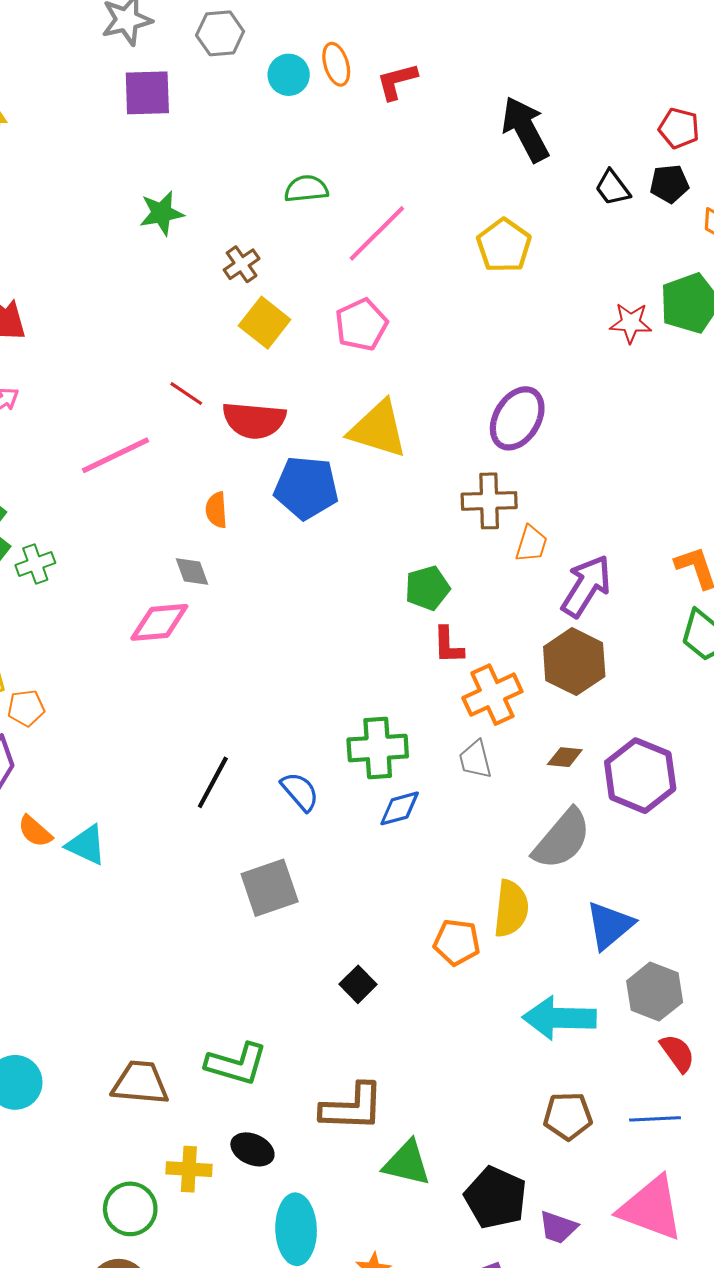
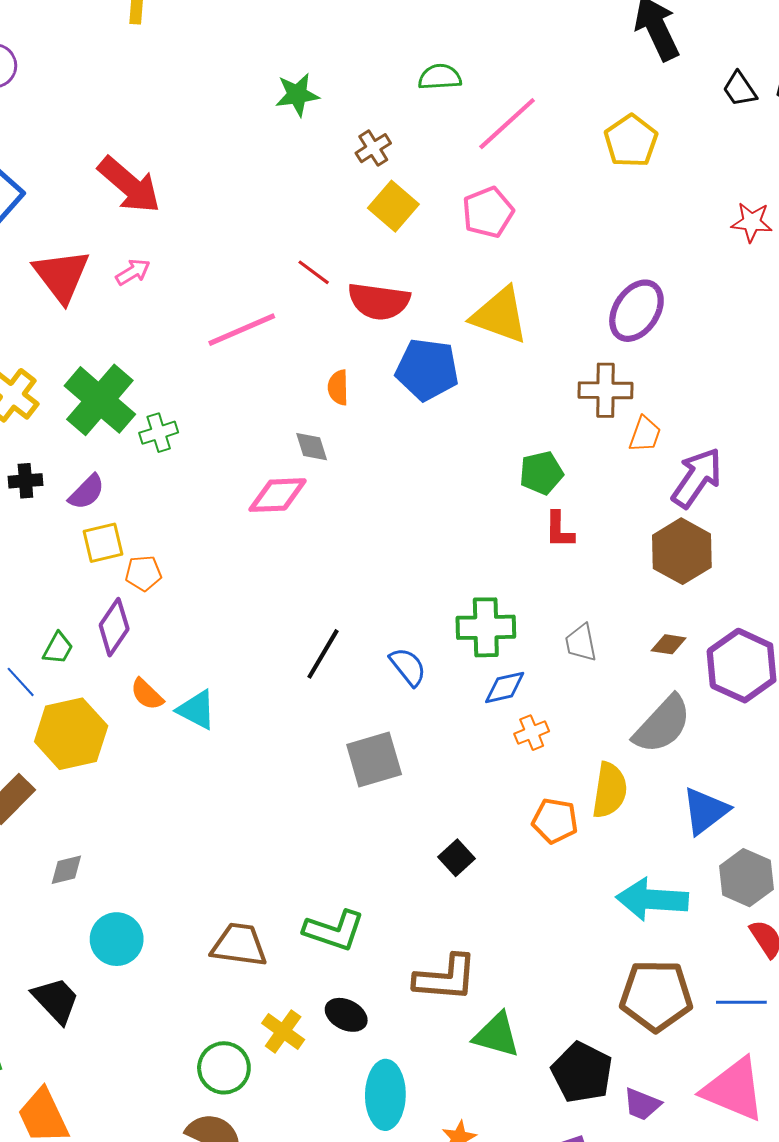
orange cross: (492, 695) -> (532, 733), moved, size x0.6
brown pentagon: (568, 1116) -> (656, 996), size x1.5
yellow cross: (189, 1169) -> (283, 1031), turned 30

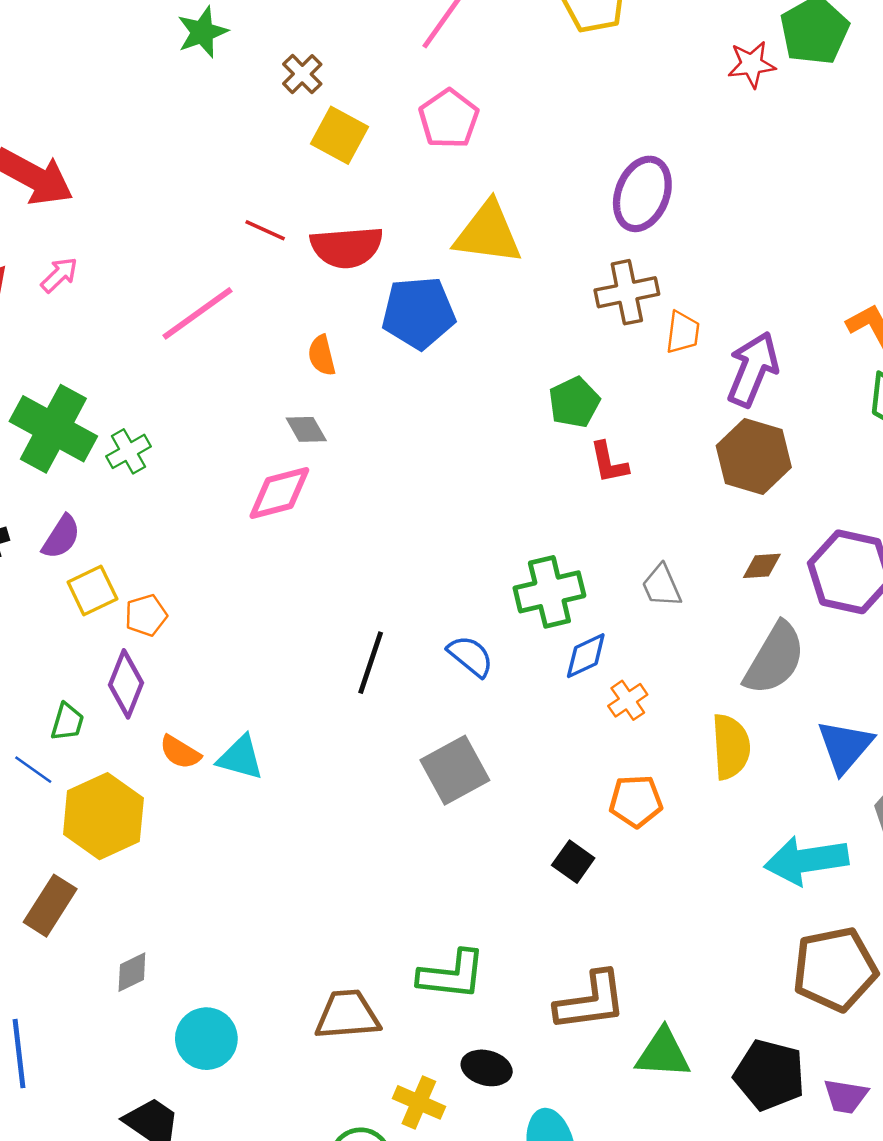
orange pentagon: (555, 821) -> (636, 801), moved

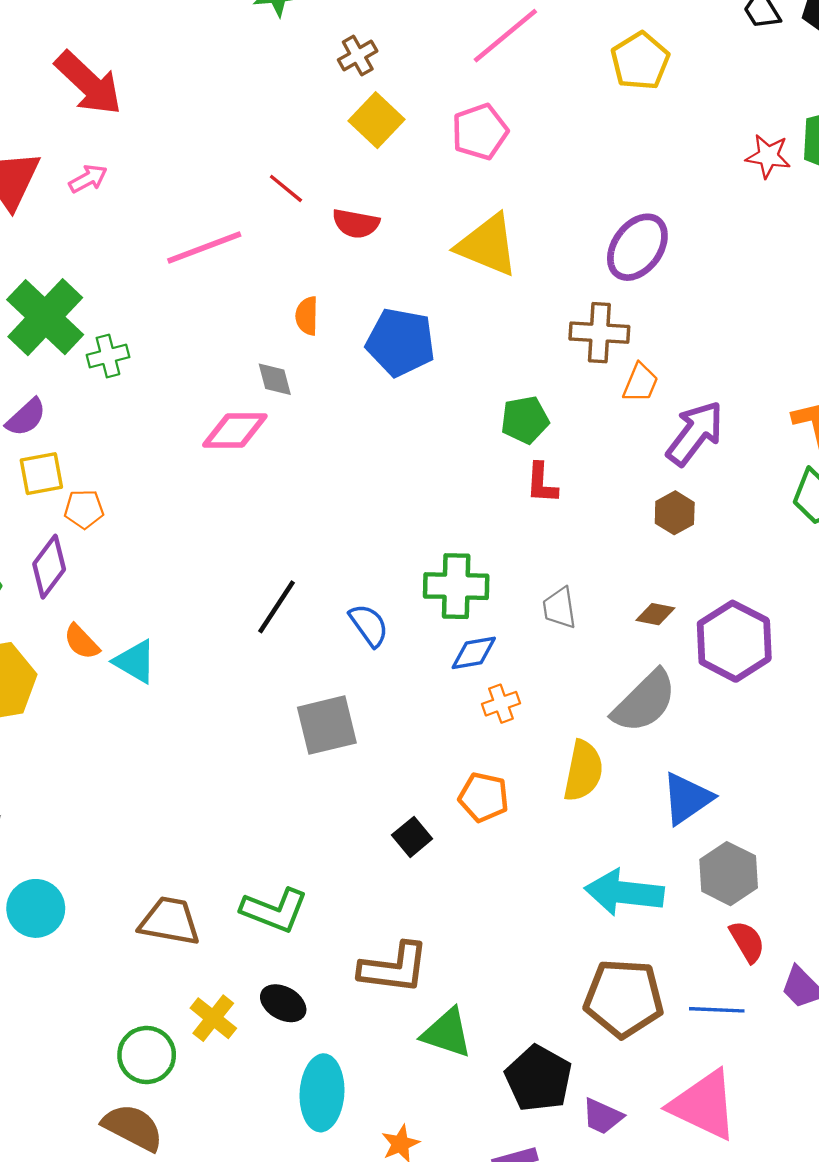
red semicircle: (347, 247) -> (356, 224), size x0.7
blue pentagon: (419, 313) -> (401, 342), moved
brown hexagon: (754, 456) -> (675, 513), size x0.6

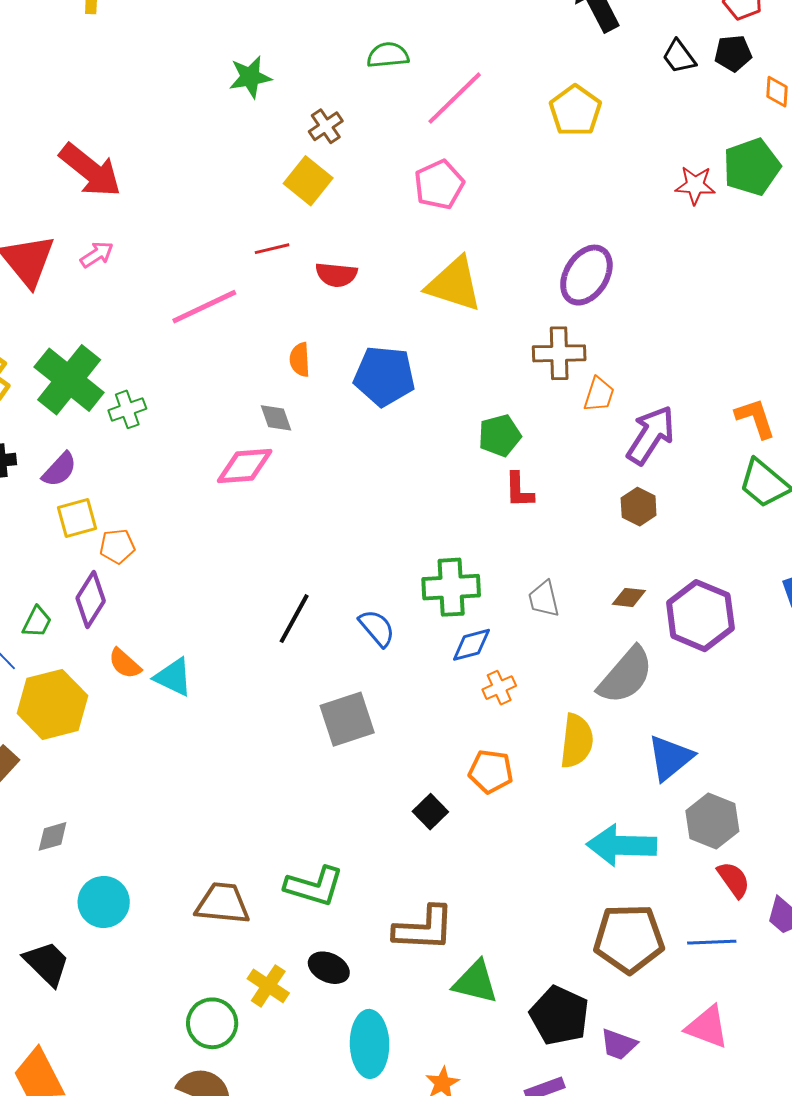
yellow square: (377, 120) -> (308, 181), moved
red line: (286, 188) -> (272, 249), turned -48
pink triangle: (704, 1105) -> (707, 1027), size x0.7

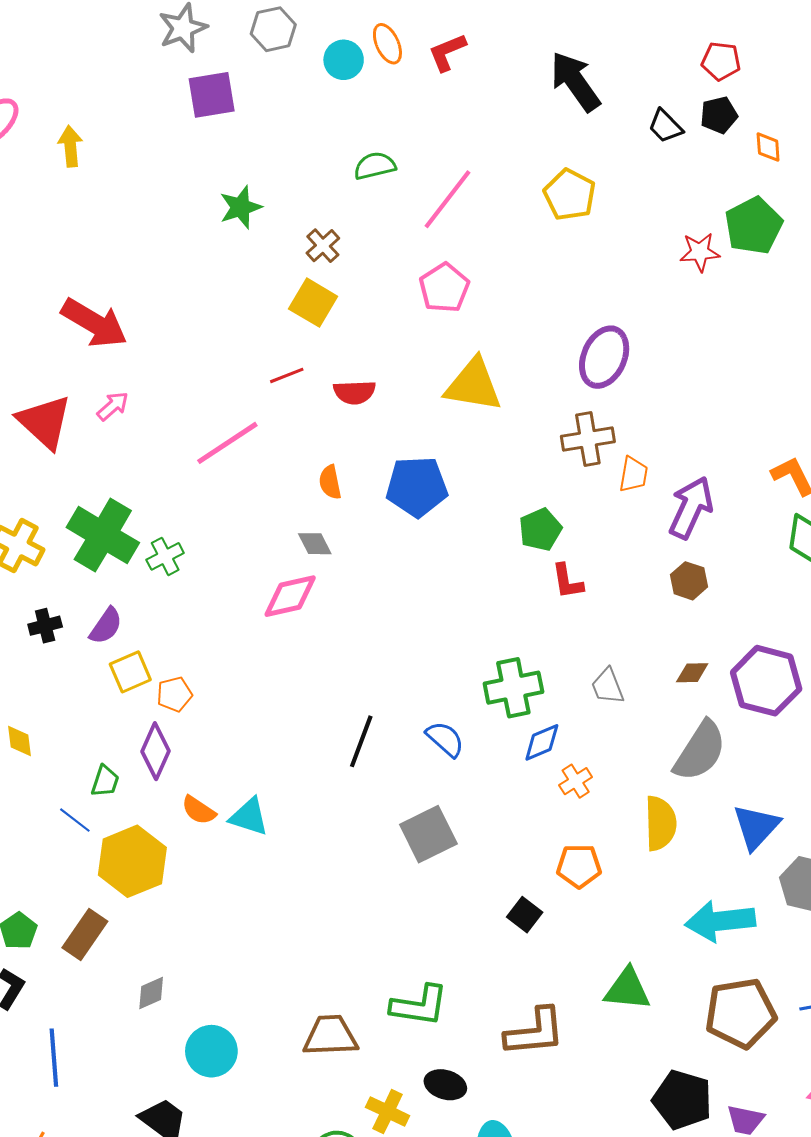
green triangle: (475, 982) -> (627, 989), moved

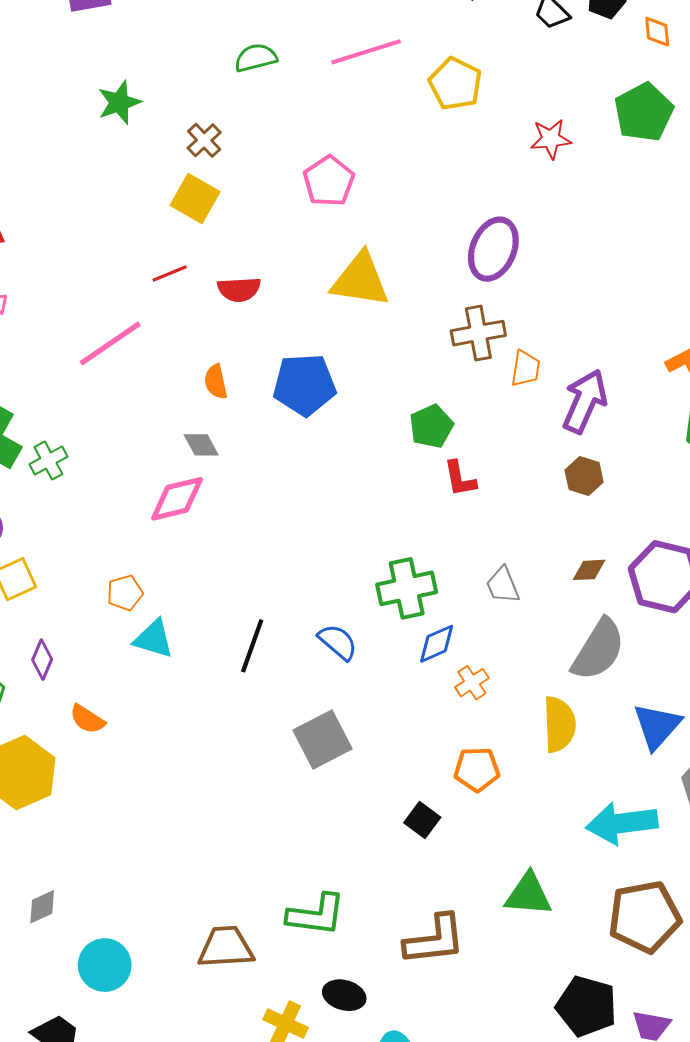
pink line: (447, 199) -> (366, 52), moved, turned 36
red star: (700, 252) -> (551, 139), moved
orange pentagon: (174, 694) -> (125, 593), moved
purple diamond: (155, 751) -> (42, 660), size x0.7
cyan triangle: (249, 817) -> (154, 639), moved

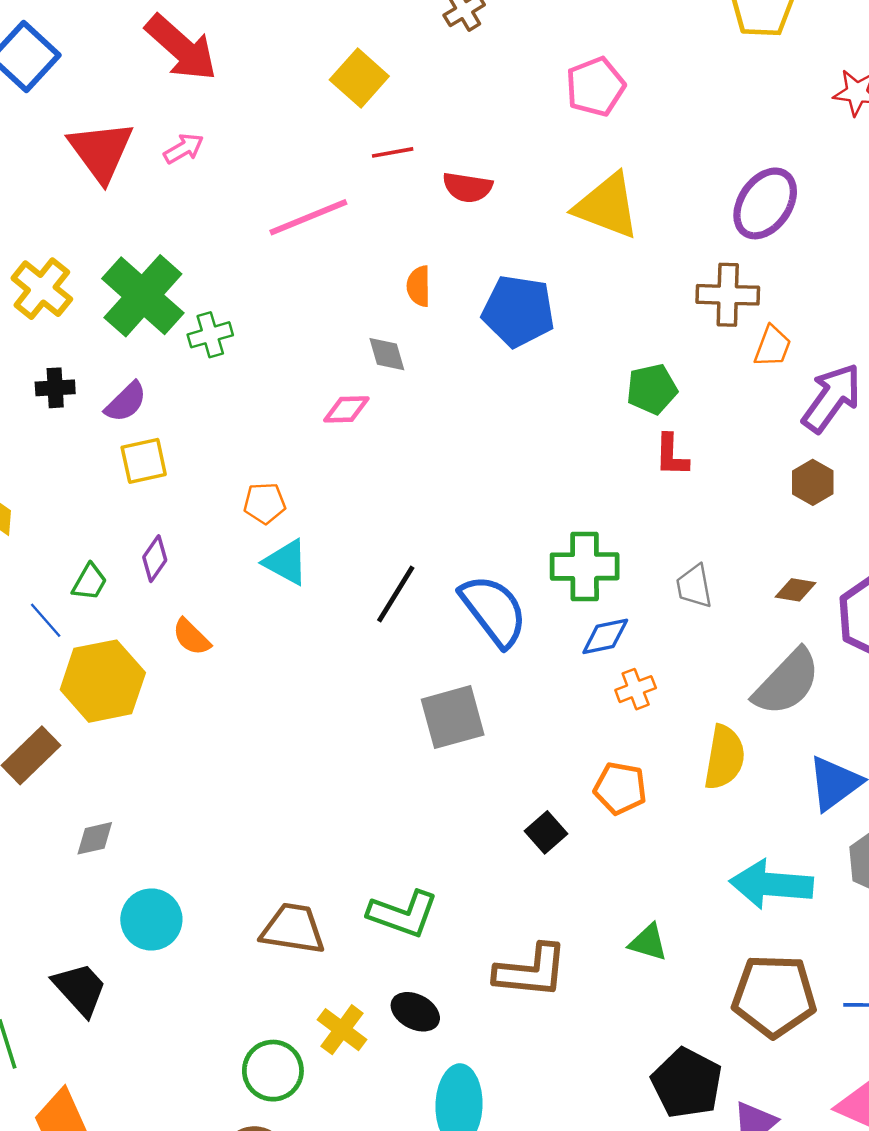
yellow square: (195, 199) -> (359, 78), moved
pink diamond: (177, 499) -> (346, 409), size x0.7
blue semicircle: (338, 642) -> (494, 610), size x1.6
green triangle: (528, 894) -> (648, 942), size x0.7

